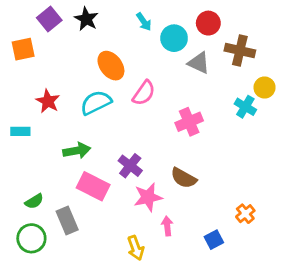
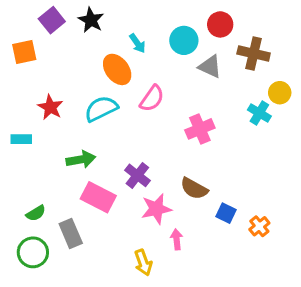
cyan arrow: (144, 22) -> (137, 43), moved
blue square: (214, 240) -> (226, 213), moved, turned -36

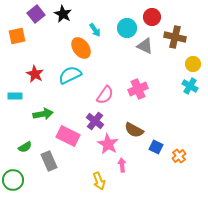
pink semicircle: (152, 98) -> (105, 95), moved
cyan cross: (259, 113) -> (190, 86), moved
green arrow: (81, 159) -> (43, 114), moved
pink star: (156, 209) -> (108, 144), turned -30
green circle: (33, 252) -> (13, 180), moved

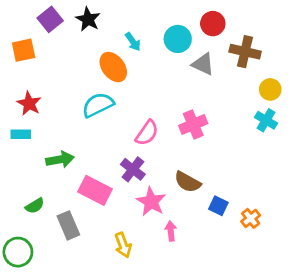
red star: (35, 74) -> (29, 103), moved
yellow arrow: (99, 181) -> (123, 245), moved

